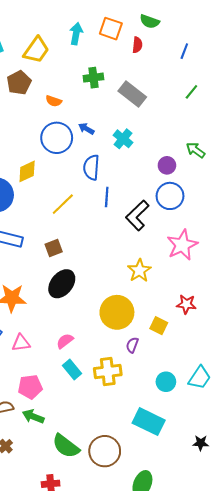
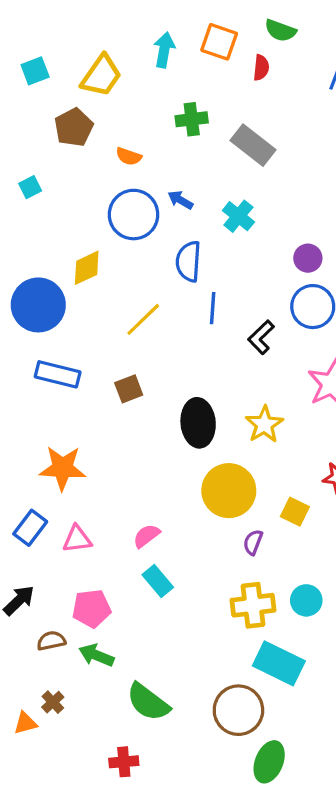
black L-shape: (137, 215) -> (261, 337), size x0.7
black ellipse: (62, 284) -> (198, 423), moved, turned -44
yellow cross: (108, 372) -> (253, 605), moved
brown circle: (105, 451) -> (238, 710), moved

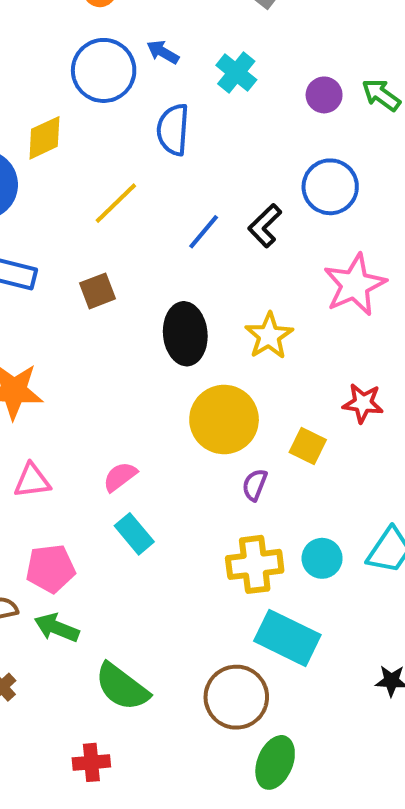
purple circle: (308, 258) -> (324, 95), moved
blue line: (213, 308) -> (204, 232), moved, turned 36

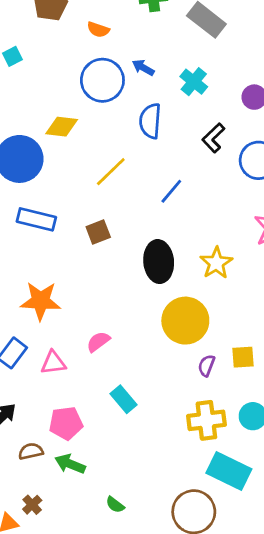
yellow diamond: (44, 138) -> (62, 127), turned 32
black L-shape: (265, 226) -> (213, 138), moved
yellow square: (308, 446) -> (243, 357), moved, turned -30
pink semicircle: (120, 477) -> (98, 342), moved
green semicircle: (122, 687) -> (115, 505), size x0.5

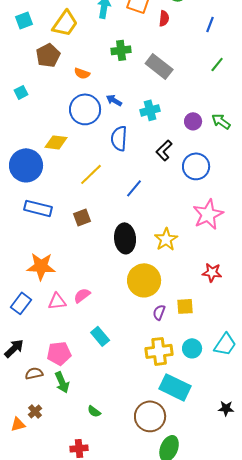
cyan cross: (194, 82) -> (150, 110), turned 36
pink triangle: (53, 363) -> (57, 301), moved
green arrow: (70, 464) -> (62, 382), turned -135

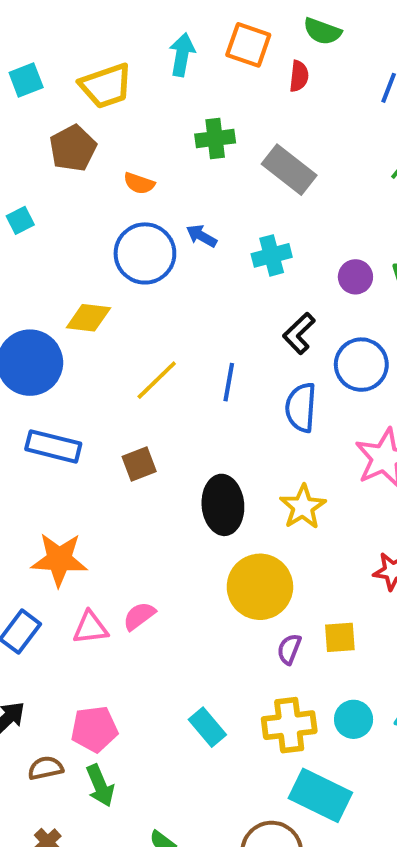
yellow trapezoid: (65, 23) -> (106, 86), turned 36
blue semicircle: (119, 138) -> (301, 407), moved
blue line: (134, 188) -> (229, 382), moved, turned -30
cyan rectangle: (100, 336) -> (207, 727), moved

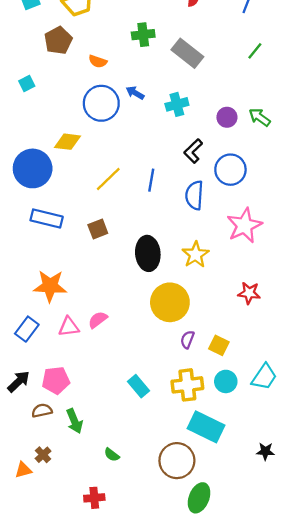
yellow square: (340, 637) -> (219, 345), moved, turned 30
pink pentagon: (94, 729) -> (56, 380), moved

